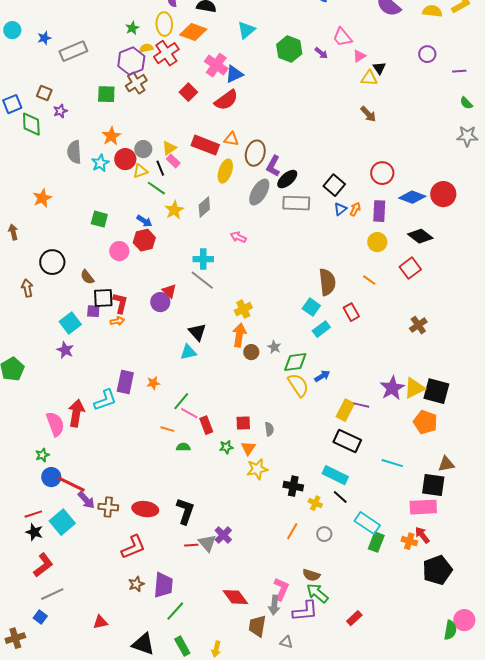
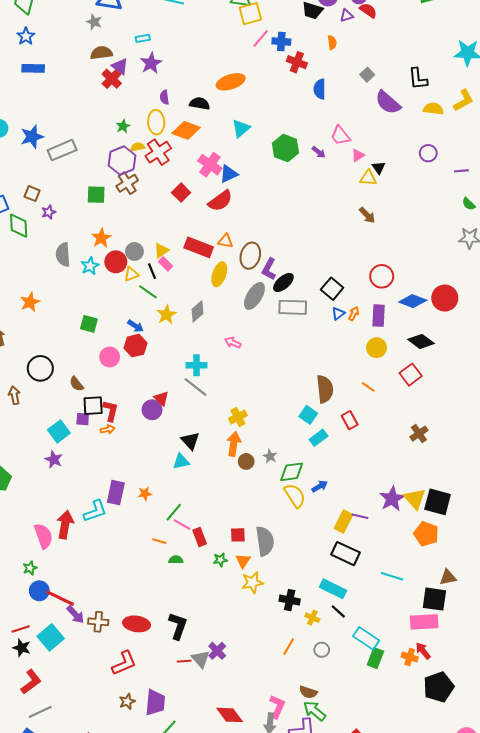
blue star: (44, 38) -> (32, 137), size x1.6
yellow triangle: (414, 388) -> (415, 499), turned -45
gray semicircle: (269, 429) -> (265, 541), size x2.0

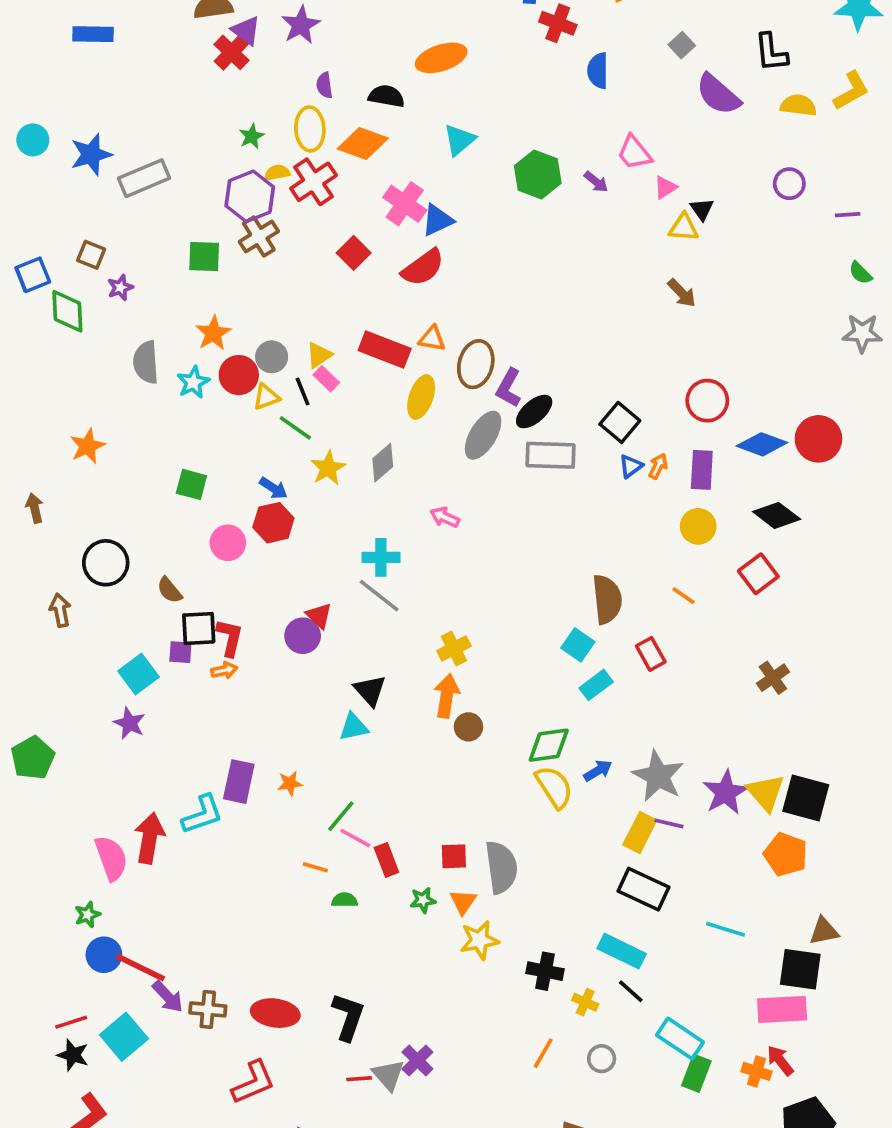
gray star: (270, 456) -> (658, 776), moved, size x2.0

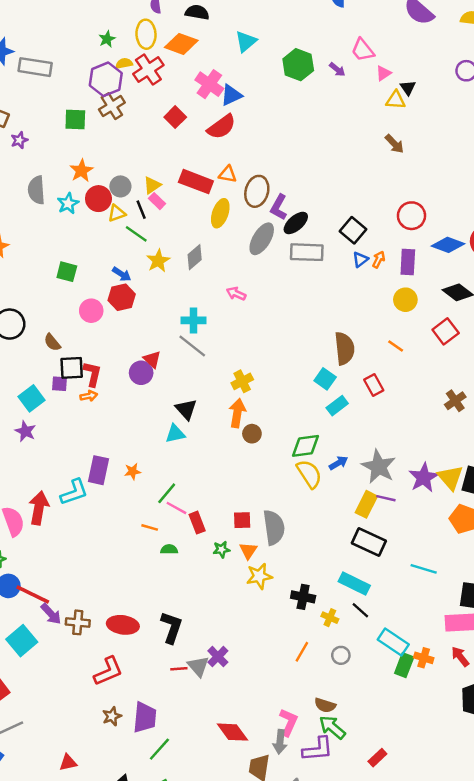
gray rectangle: (144, 178) -> (35, 67), turned 32
orange cross: (756, 1071) -> (424, 658), moved

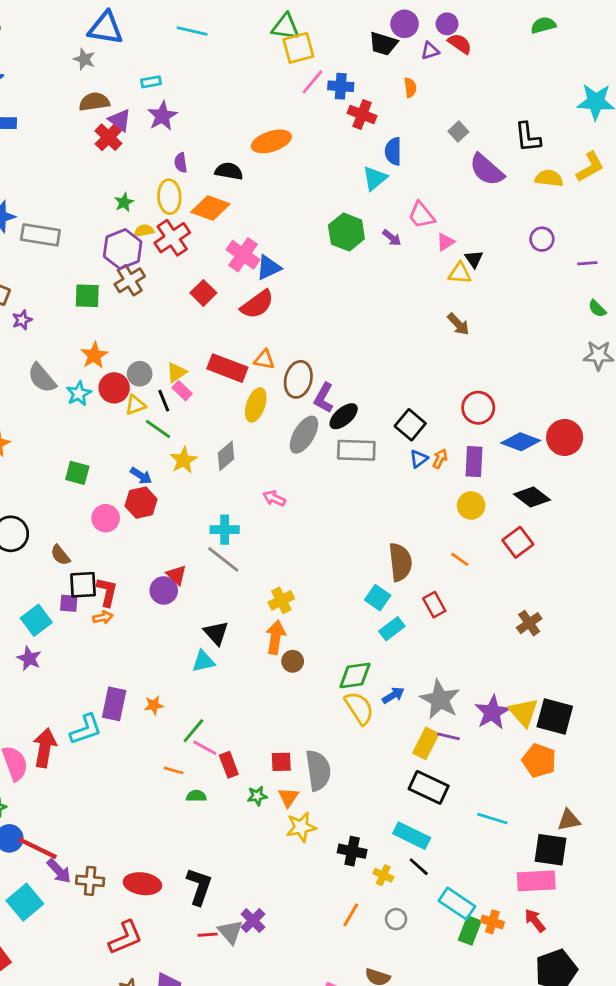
cyan triangle: (246, 42) -> (375, 178), moved
gray semicircle: (36, 190) -> (42, 378), turned -36

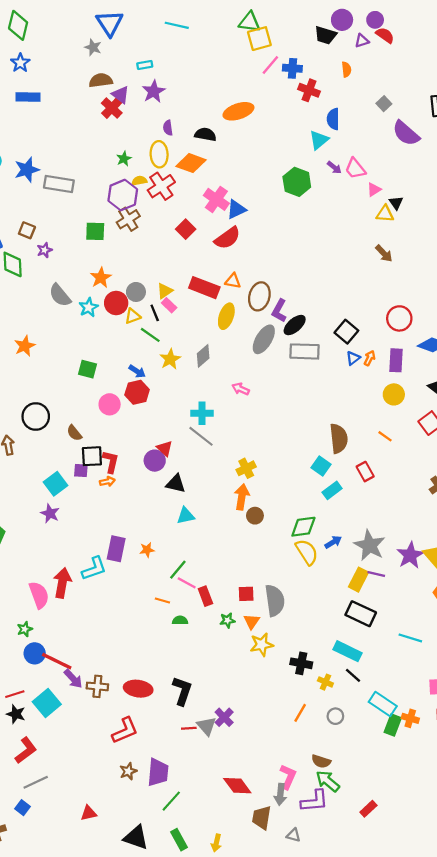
blue triangle: (106, 28) -> (110, 23), turned 48
purple arrow: (392, 238) -> (334, 167), moved
black triangle: (216, 633) -> (176, 484), moved, turned -35

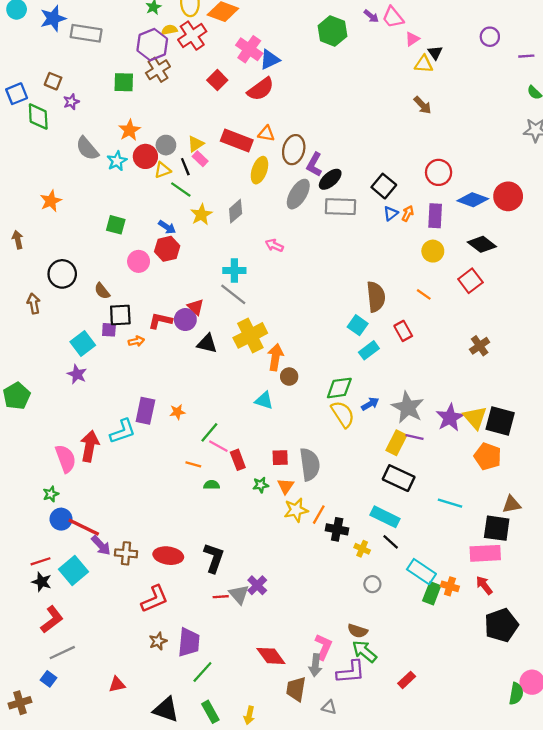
red L-shape: (111, 462) -> (160, 321), moved, turned -90
yellow cross: (246, 468) -> (250, 335), moved, size x1.6
cyan triangle: (186, 516) -> (264, 401), moved, turned 30
orange line: (300, 713) -> (319, 515), moved

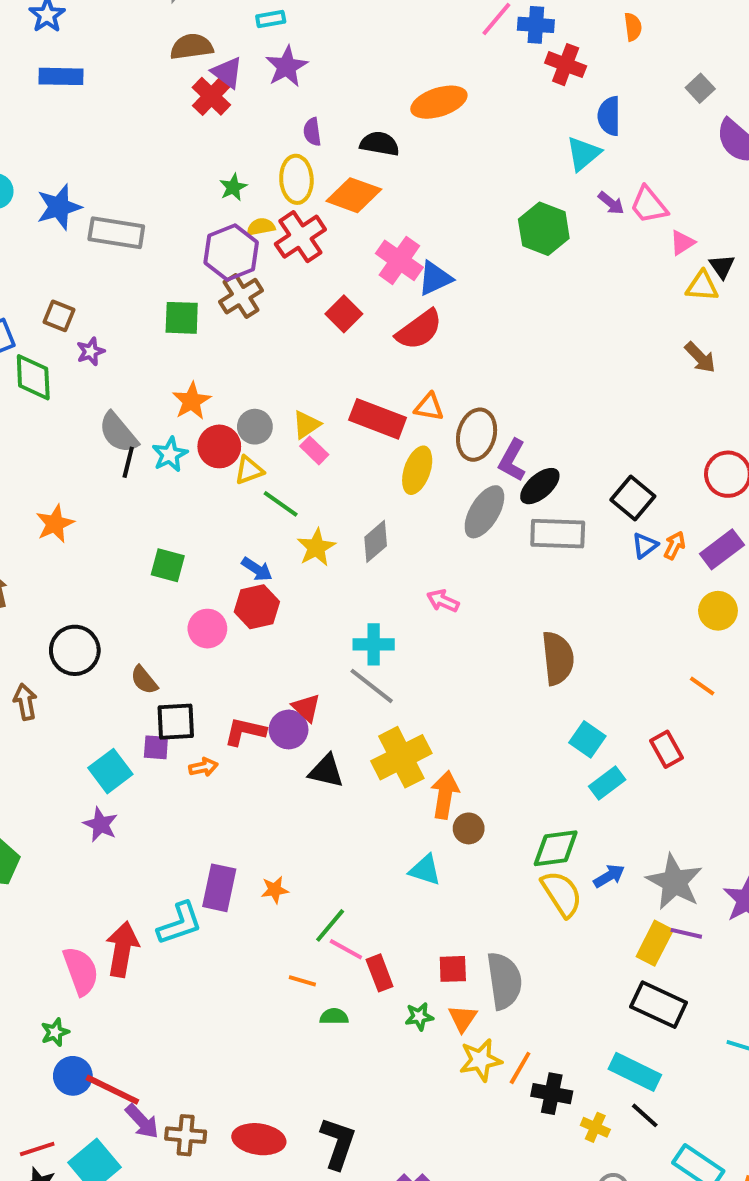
black line: (185, 167) -> (128, 462), moved, turned 36
purple rectangle: (435, 216) -> (722, 549), turned 50
brown semicircle: (376, 297) -> (558, 658), moved

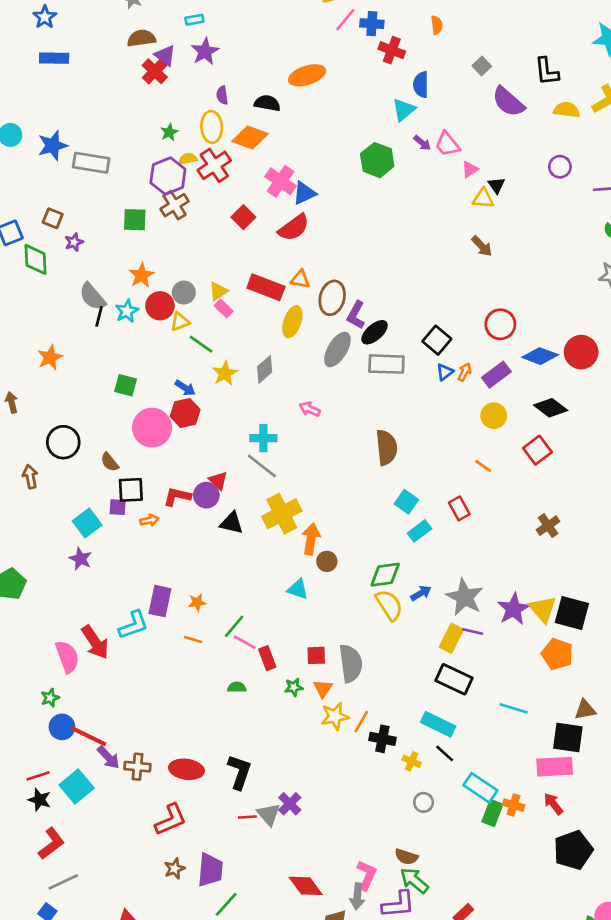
pink circle: (207, 629) -> (152, 428), size x1.5
red arrow: (122, 949) -> (95, 642), turned 136
orange line: (302, 981) -> (193, 640), moved

